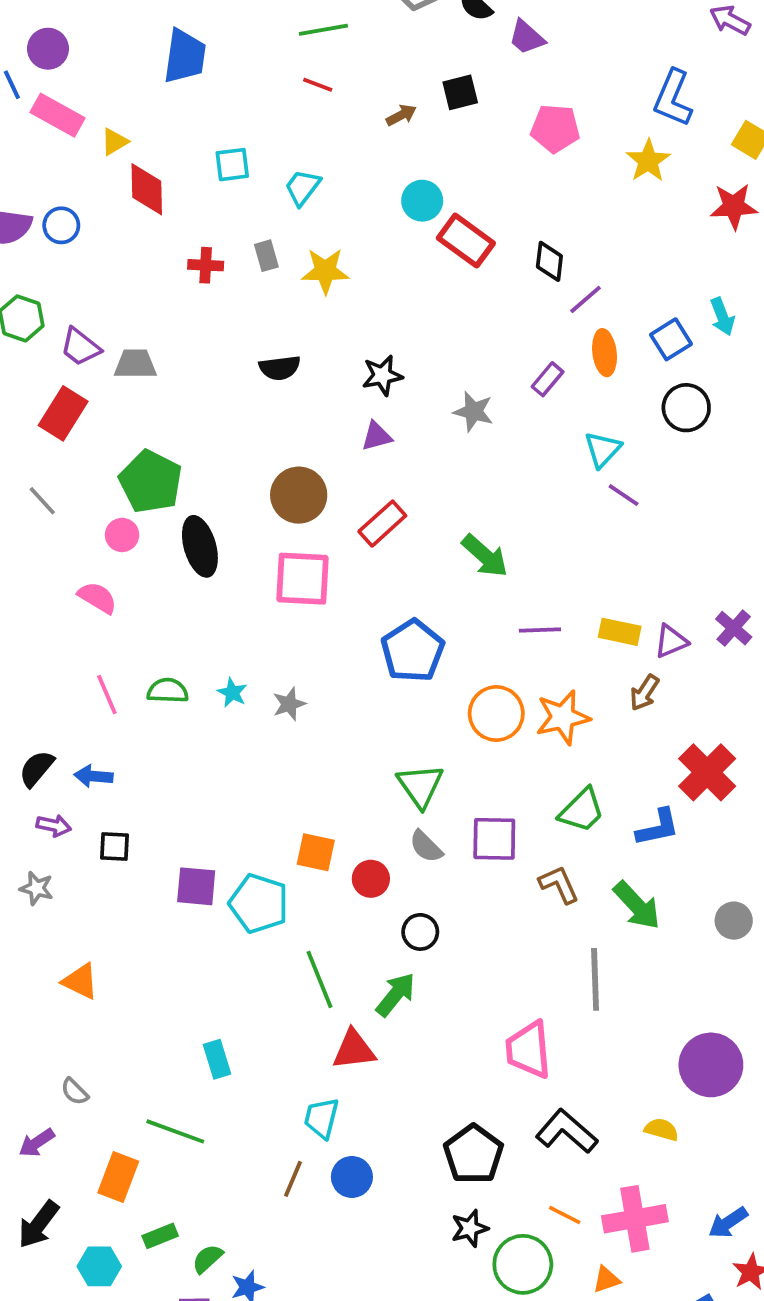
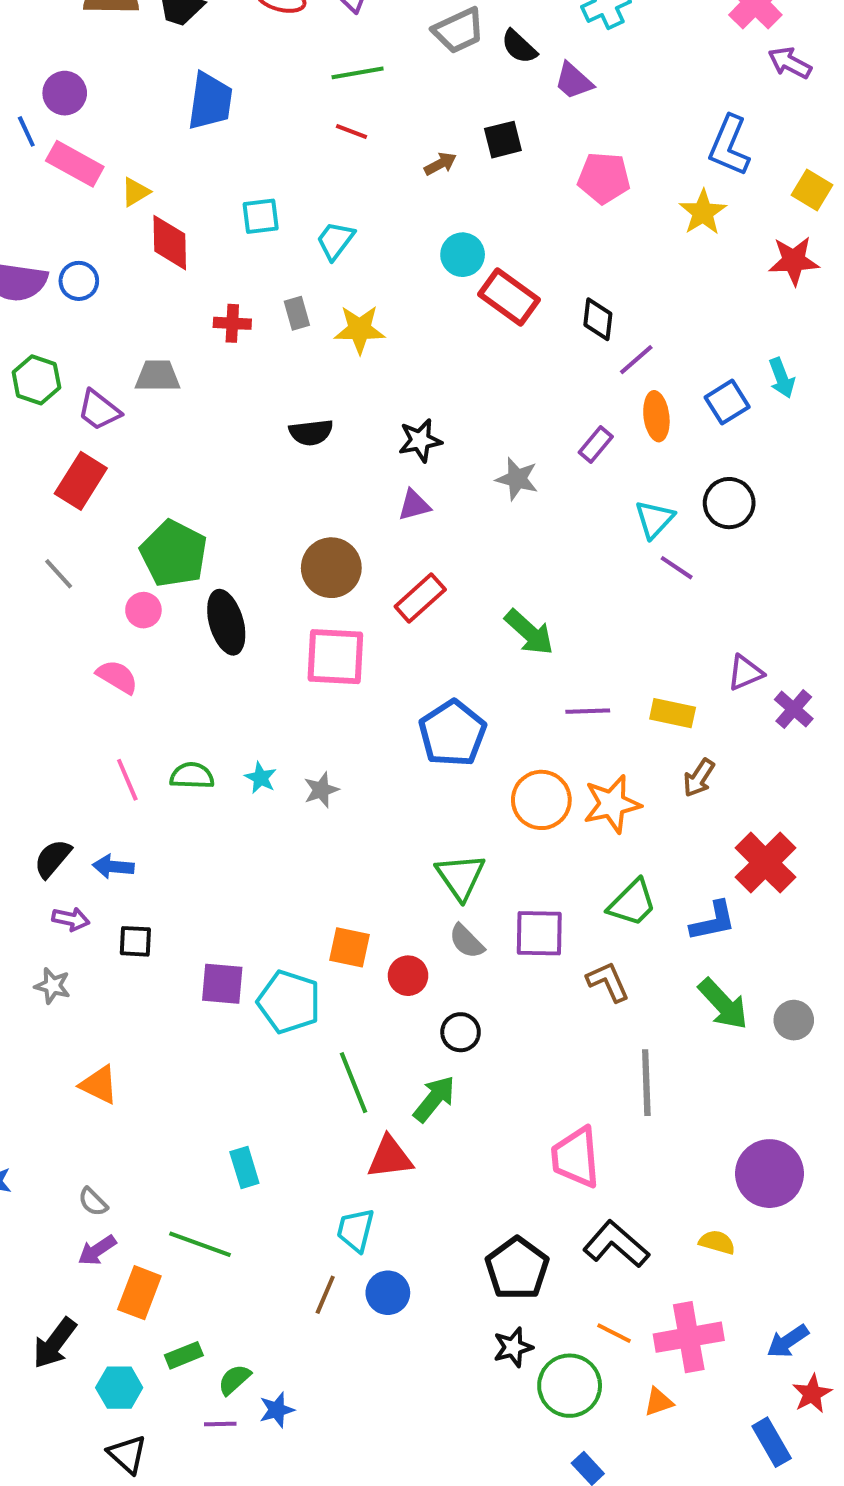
gray trapezoid: (135, 364) -> (158, 376), moved
black circle: (686, 408) -> (729, 503), moved
purple triangle: (671, 641) -> (745, 673), moved
green arrow: (637, 905) -> (723, 1004), moved
purple arrow: (37, 1143) -> (97, 1250), moved

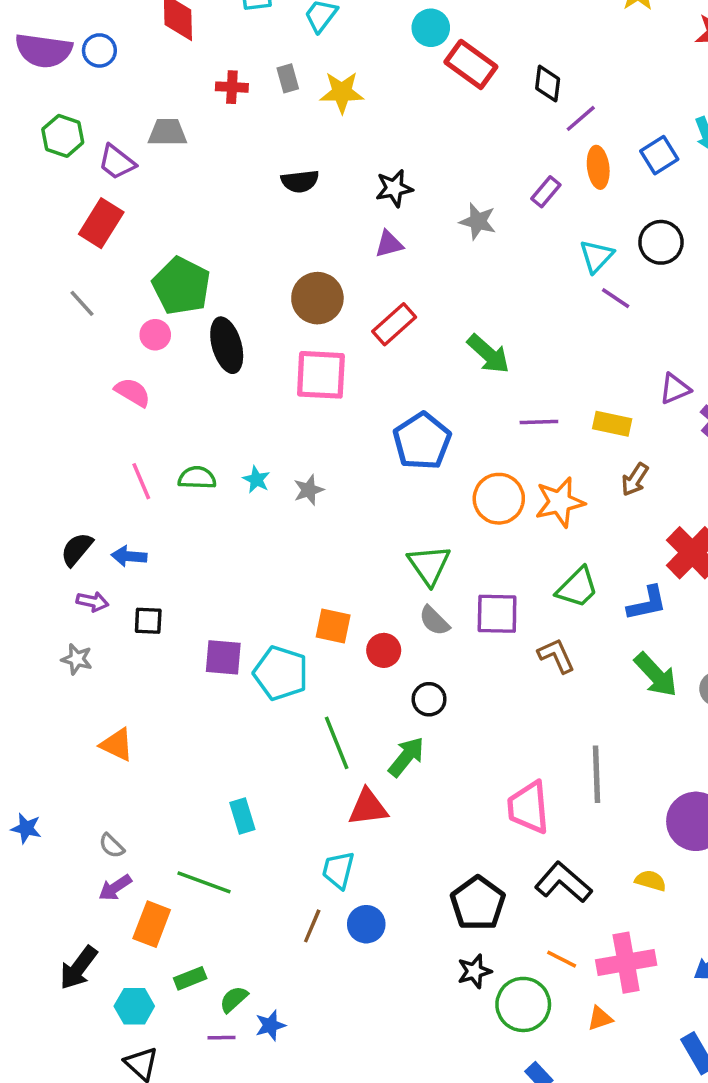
gray line: (646, 1083) -> (596, 774), moved

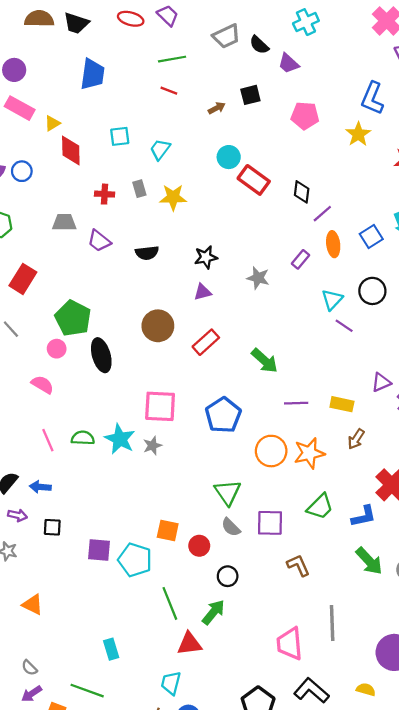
purple trapezoid: (117, 162) -> (99, 241), moved
pink square: (321, 375) -> (160, 406), moved
cyan star: (256, 479) -> (120, 439), size x1.8
brown L-shape: (556, 656) -> (298, 565), moved

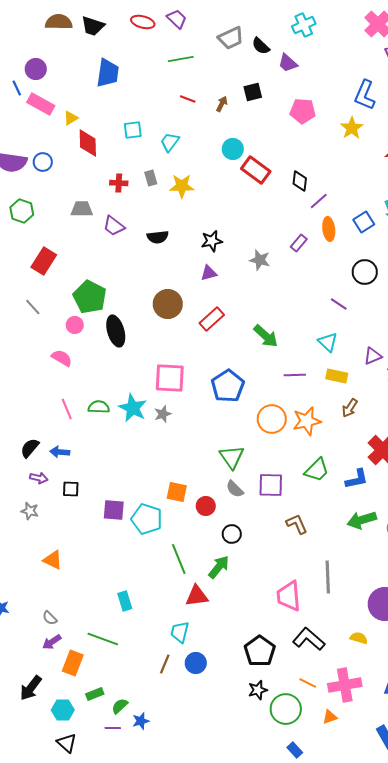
red line: (169, 91) -> (188, 99), moved
brown arrow: (217, 108) -> (222, 104), turned -35
cyan triangle: (332, 300) -> (328, 342), moved, turned -30
green arrow: (369, 561) -> (362, 520), turned 116

